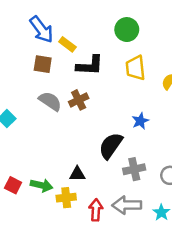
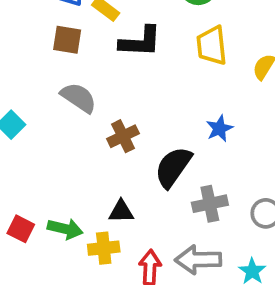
brown cross: (79, 100) -> (123, 136), moved

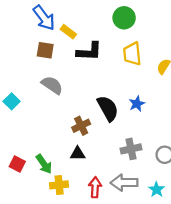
brown cross: (123, 136) -> (81, 126), moved
black semicircle: (173, 167) -> (108, 108), moved, turned 116
green arrow: (65, 229) -> (44, 164), turned 42
yellow cross: (104, 248) -> (59, 185), moved

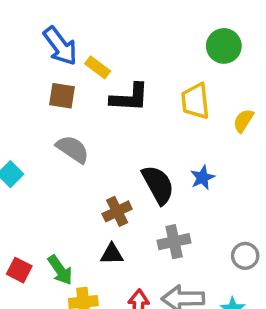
green circle: (124, 18) -> (224, 46), moved
gray cross: (131, 149) -> (174, 242), moved

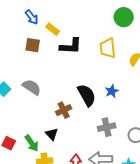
blue arrow: (60, 46) -> (32, 17), size x0.7
gray semicircle: (73, 149) -> (32, 87), moved
gray cross: (174, 242) -> (107, 127), moved
black triangle: (112, 254) -> (52, 134), moved, turned 48

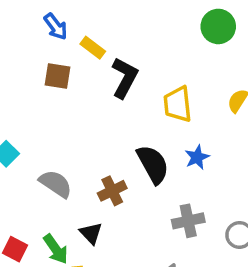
black L-shape: (71, 46) -> (125, 78), turned -65
yellow trapezoid: (108, 48) -> (178, 104), moved
gray semicircle: (32, 87) -> (56, 184), moved

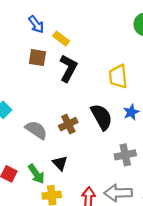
black L-shape: (125, 78) -> (68, 68), moved
brown cross: (112, 191) -> (68, 124), moved

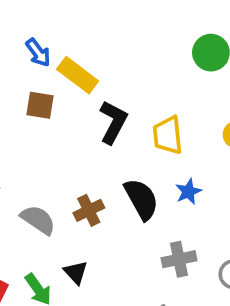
yellow rectangle: (61, 39) -> (78, 75), size x1.5
black L-shape: (68, 68) -> (113, 122), moved

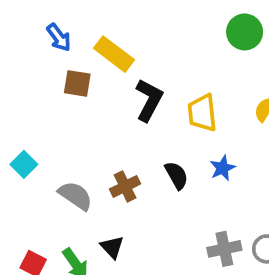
blue arrow: (38, 53) -> (59, 37), moved
black semicircle: (141, 199) -> (177, 175), size x0.7
gray cross: (179, 259) -> (224, 249), moved

